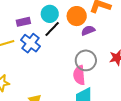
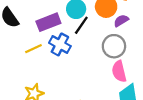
purple rectangle: (23, 22) -> (48, 22), size x1.5
gray circle: (86, 60) -> (114, 46), moved

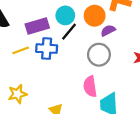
blue cross: (60, 44) -> (47, 49), turned -30
pink semicircle: (119, 71) -> (90, 86), moved

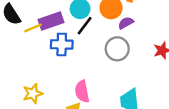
yellow line: (21, 50) -> (33, 28), moved
pink semicircle: (90, 86) -> (82, 91), moved

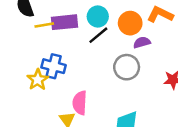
blue cross: (62, 44) -> (54, 66), moved
yellow star: (33, 94) -> (38, 80), moved, turned -30

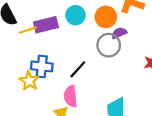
black line: (98, 35) -> (78, 69), moved
gray circle: (127, 67) -> (109, 45), moved

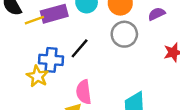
purple semicircle: (119, 33) -> (157, 14), moved
black line: (78, 69) -> (80, 48), moved

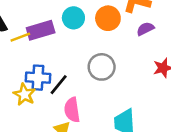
gray circle: (124, 34) -> (102, 67), moved
black line: (80, 48) -> (59, 85), moved

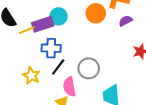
cyan circle: (73, 18) -> (58, 16), moved
gray circle: (102, 67) -> (89, 68), moved
blue cross: (38, 78) -> (51, 48), moved

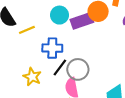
purple rectangle: (43, 24) -> (82, 21), moved
gray circle: (89, 68) -> (78, 69), moved

